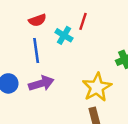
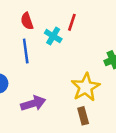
red semicircle: (37, 20) -> (27, 21), turned 91
purple arrow: (41, 83) -> (33, 103), moved

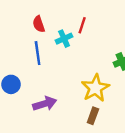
cyan cross: (53, 36) -> (64, 39), turned 35
brown rectangle: (83, 116) -> (93, 116), turned 35

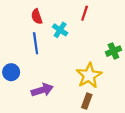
red line: (82, 25) -> (85, 13), moved
cyan cross: (64, 39) -> (60, 30), turned -32

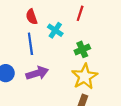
green cross: (113, 51) -> (82, 49), moved
purple arrow: (42, 90) -> (37, 73), moved

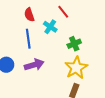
red line: (80, 13) -> (63, 12), moved, turned -56

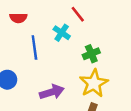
red semicircle: (29, 15) -> (18, 18), moved, turned -72
purple arrow: (34, 65) -> (52, 92), moved

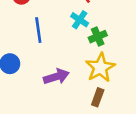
cyan cross: (62, 33) -> (80, 20), moved

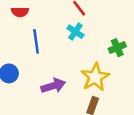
green cross: (98, 37) -> (117, 48), moved

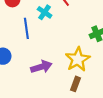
cyan cross: (75, 32) -> (45, 12), moved

